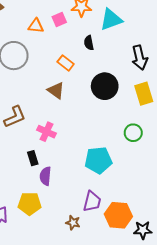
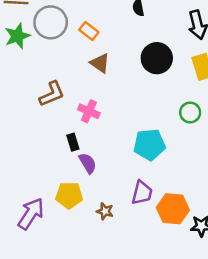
orange rectangle: (66, 63) -> (89, 31), moved
purple semicircle: (45, 176) -> (88, 163), turned 144
brown star: (73, 223) -> (105, 211), moved

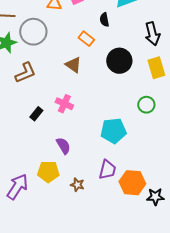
orange rectangle: (89, 31) -> (86, 39), moved
brown L-shape: (52, 94) -> (25, 73), moved
black rectangle: (73, 142) -> (36, 114), moved, turned 56

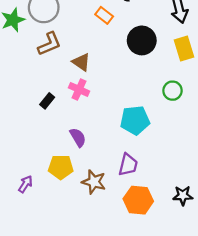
brown triangle: (73, 65) -> (81, 62), moved
brown L-shape: (25, 73) -> (49, 44), moved
orange hexagon: (132, 183) -> (138, 200), moved
brown star: (77, 185) -> (94, 182), size x1.5
purple arrow: (17, 187) -> (25, 184), size x0.6

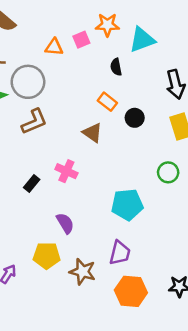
orange rectangle: (104, 15) -> (107, 102), moved
black circle: (142, 40) -> (135, 118), size x0.6
brown triangle: (81, 62) -> (92, 133), moved

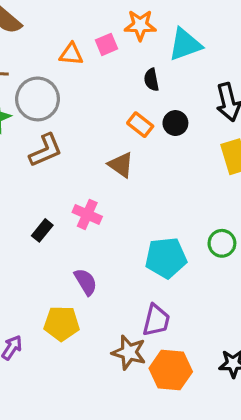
black circle: (135, 118) -> (175, 123), moved
green circle: (168, 172) -> (222, 243), moved
brown star: (83, 272) -> (129, 352), moved

